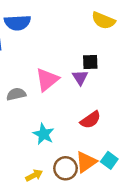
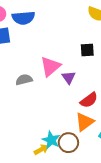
purple triangle: (80, 77) -> (69, 78), moved
cyan star: (43, 134) -> (51, 140), moved
orange triangle: (86, 162) -> (85, 122), moved

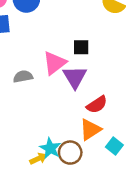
black square: (87, 50) -> (81, 47), moved
purple triangle: (69, 78) -> (75, 77), size x1.5

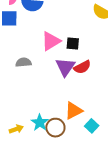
pink triangle: (55, 63) -> (51, 41), moved
red semicircle: (97, 105) -> (82, 67), moved
yellow arrow: (38, 159) -> (16, 129), moved

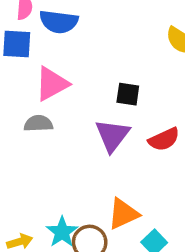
pink triangle: (51, 41) -> (52, 84), moved
red semicircle: (82, 67) -> (164, 139), moved

